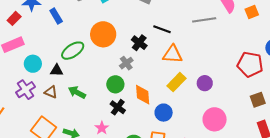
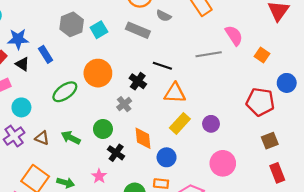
orange square: (252, 12) -> (262, 55), moved, turned -32
black triangle: (57, 70) -> (22, 64), moved, turned 32
green circle: (115, 84) -> (103, 129), moved

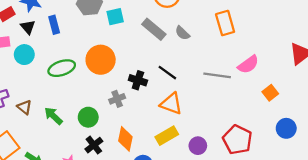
gray semicircle: (164, 16) -> (182, 33), moved
pink semicircle: (234, 35) -> (248, 64), turned 70
black cross: (138, 81) -> (138, 80), turned -35
red pentagon: (260, 102) -> (237, 140), moved
cyan circle: (21, 107) -> (24, 55), moved

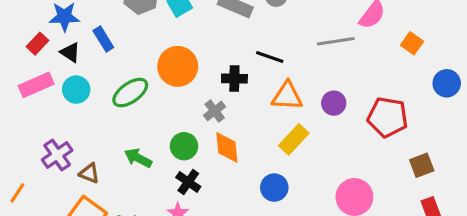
brown triangle: (24, 107) -> (89, 173), moved
orange diamond: (125, 139) -> (227, 147), moved
black cross: (94, 145) -> (188, 182), moved
purple circle: (198, 146) -> (334, 103), moved

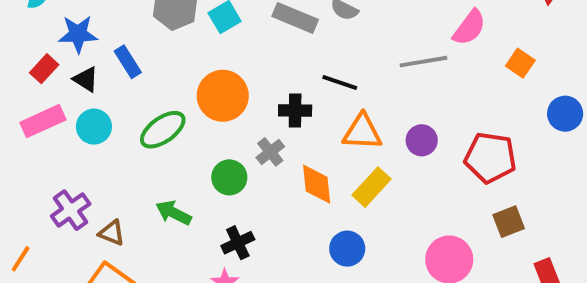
green circle: (184, 146) -> (229, 177), moved
orange diamond: (227, 147) -> (317, 184), moved
brown square: (422, 165) -> (509, 222), moved
black cross: (188, 182) -> (238, 243), turned 30

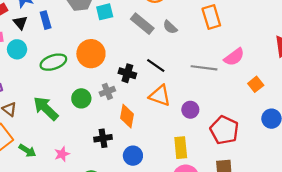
yellow rectangle: (371, 187) -> (181, 148), moved, turned -65
green arrow: (174, 213) -> (46, 108), size x1.4
black cross: (238, 243) -> (103, 138), moved

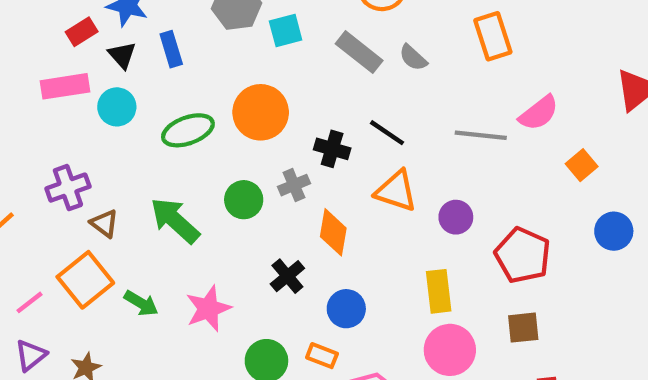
black cross: (103, 138) -> (287, 276), turned -30
pink star: (62, 154) -> (208, 309), size x1.5

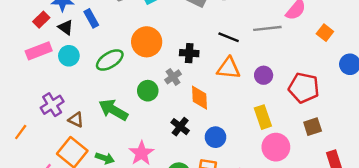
black line: (387, 133) -> (229, 37), moved

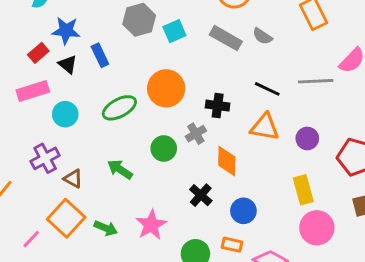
cyan circle: (69, 56) -> (65, 114), moved
green arrow: (113, 110) -> (120, 169), size x0.7

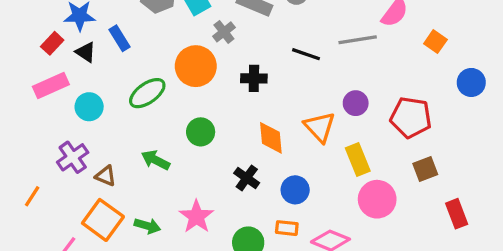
orange triangle: (265, 127) -> (320, 127), moved, turned 44
gray cross: (196, 134) -> (224, 32), moved

